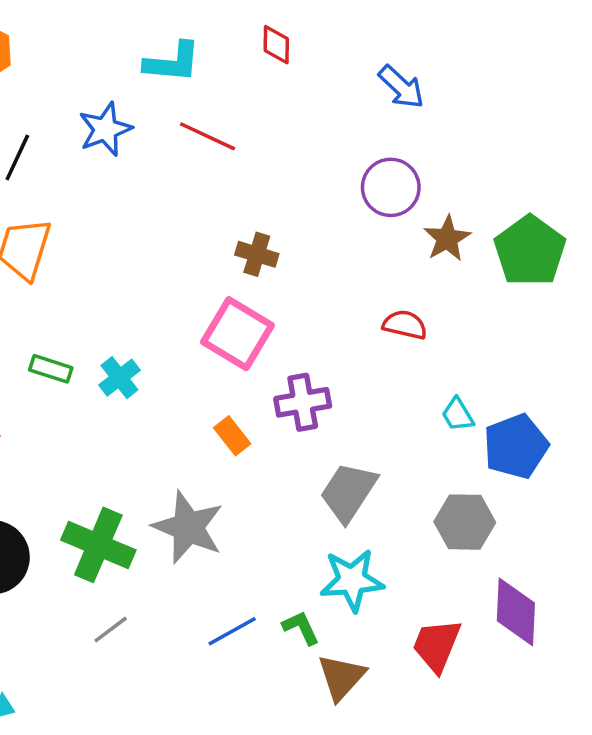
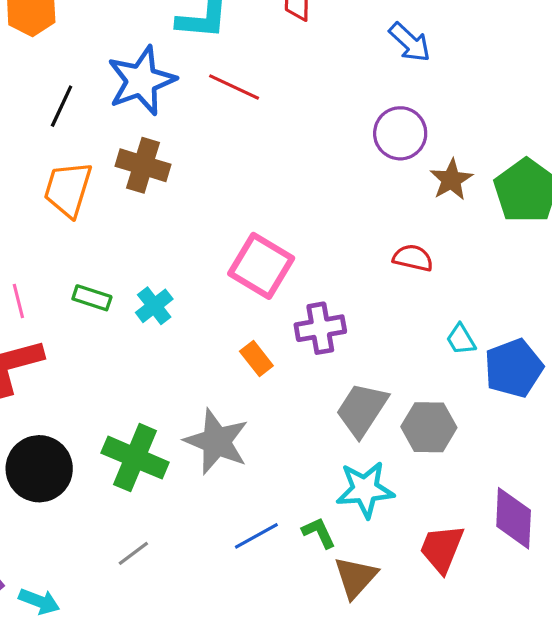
blue star: (105, 129) -> (141, 81), size x1.4
brown cross: (257, 254) -> (143, 165), moved, size x1.4
gray hexagon: (465, 522) -> (429, 427), moved
gray line: (111, 630) -> (133, 553), moved

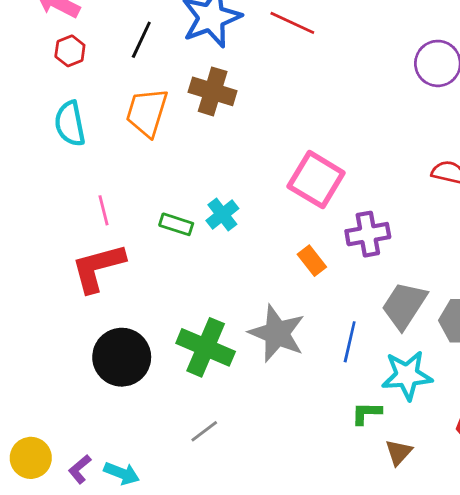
green rectangle: (92, 298) -> (176, 224), moved
green L-shape: (319, 533) -> (366, 413), turned -64
blue line: (256, 536) -> (350, 342), moved, turned -48
brown triangle: (355, 577) -> (399, 452), size x0.7

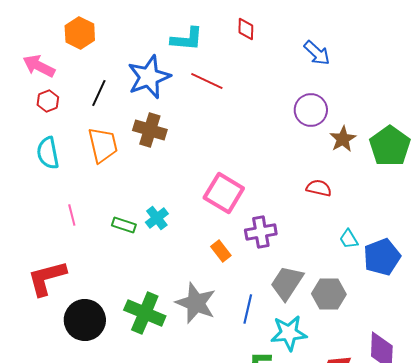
orange trapezoid: (147, 112) -> (103, 145), turned 150
red L-shape: (98, 268) -> (47, 278), moved

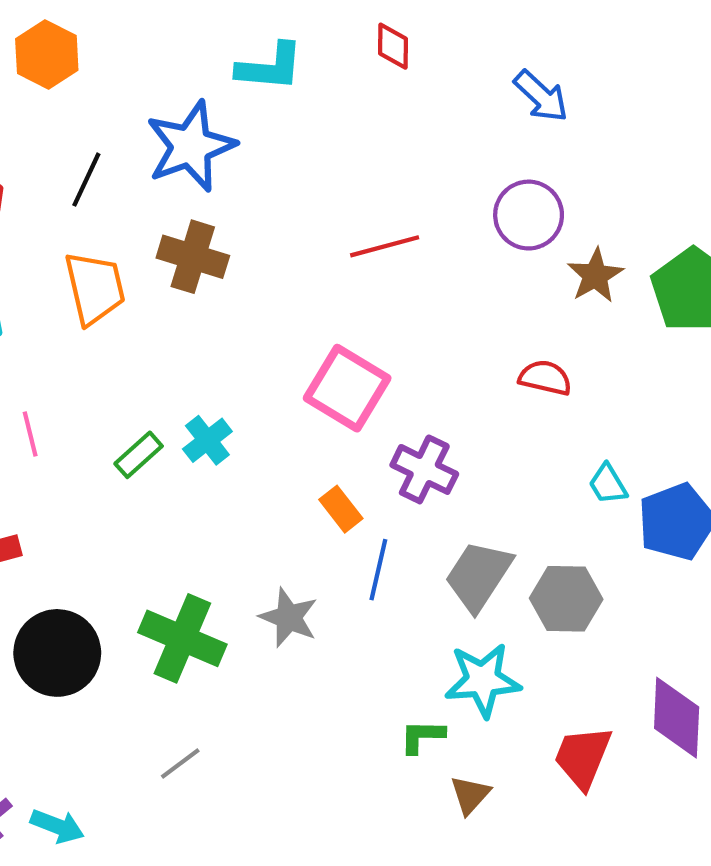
red line: (207, 81) -> (385, 246), moved, turned -40
green rectangle: (124, 225) -> (139, 455), turned -60
purple cross: (261, 232) -> (424, 469), turned 36
gray star: (196, 303) -> (289, 618), size x0.7
blue line: (248, 309) -> (378, 570), moved

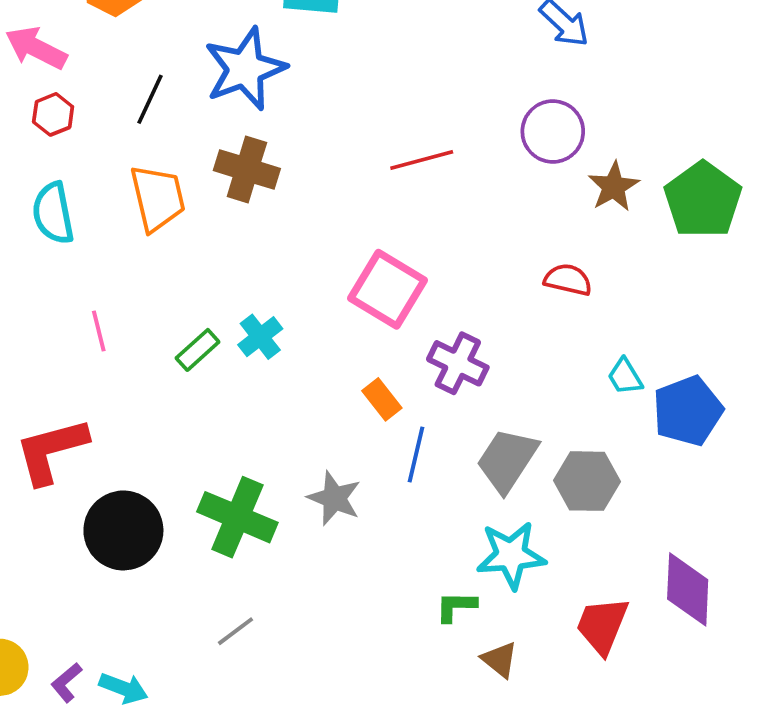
brown triangle: (470, 795) -> (500, 660), turned -33

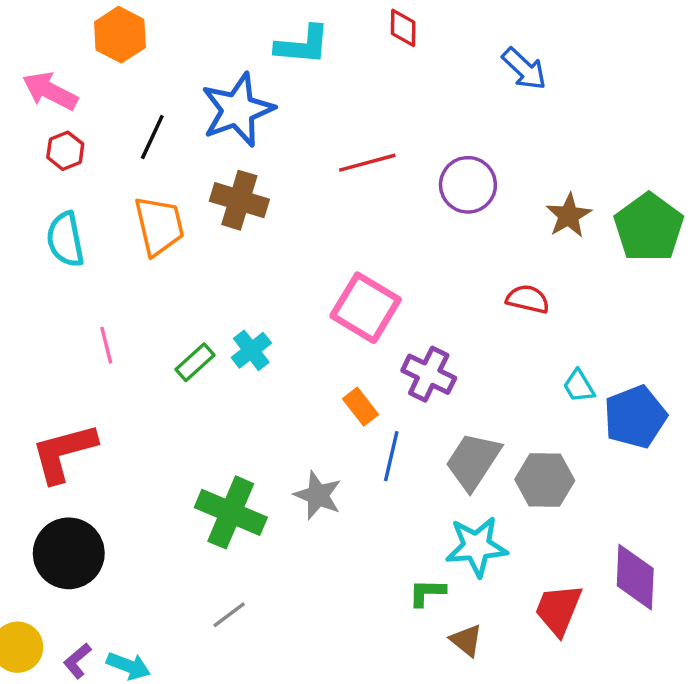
purple circle: (553, 132) -> (468, 185), moved
red line: (422, 160) -> (367, 163), moved
black circle: (123, 530) -> (69, 553), moved

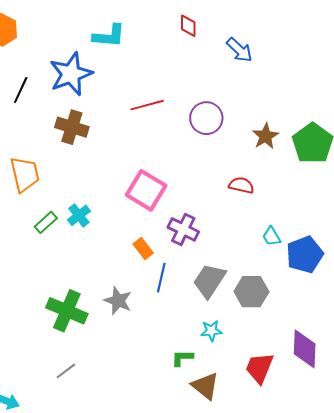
red diamond: (403, 28) -> (188, 26), moved
orange trapezoid: (159, 226) -> (25, 174), moved
cyan star: (476, 546) -> (211, 331), size x0.6
brown triangle: (466, 640) -> (205, 386), size x1.4

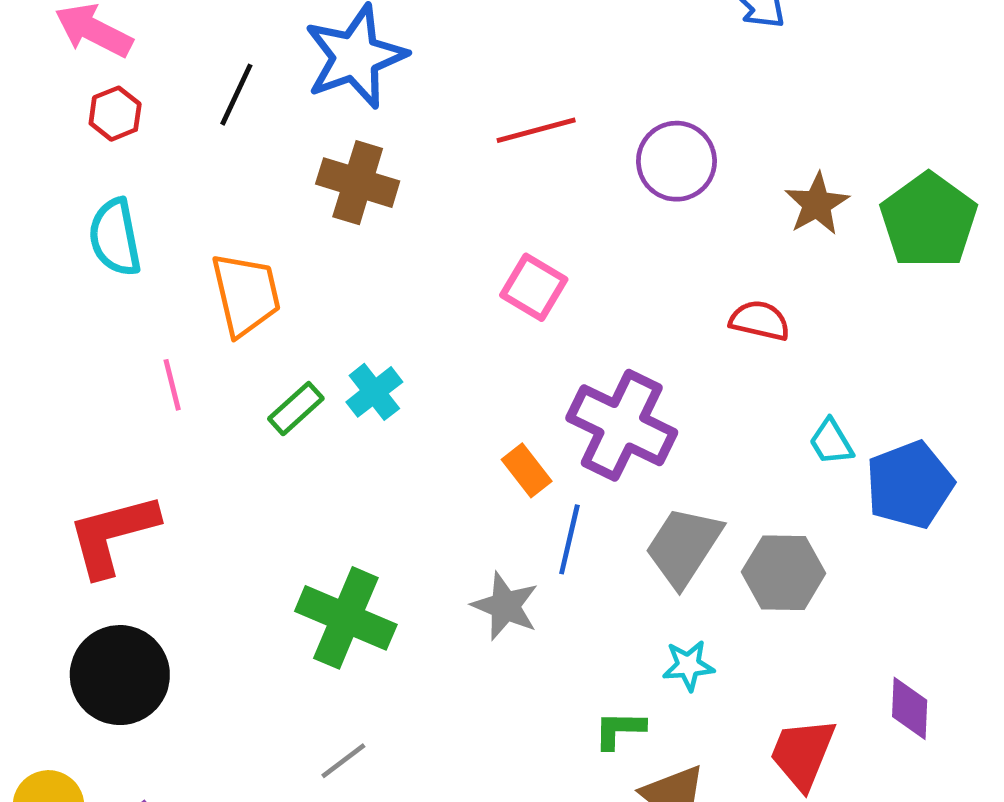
pink square: (146, 190) -> (534, 287), moved, size x0.7
purple cross: (183, 229) -> (622, 425), size x1.4
gray star: (118, 301) -> (505, 606), moved
purple diamond: (305, 349) -> (910, 708), size x0.7

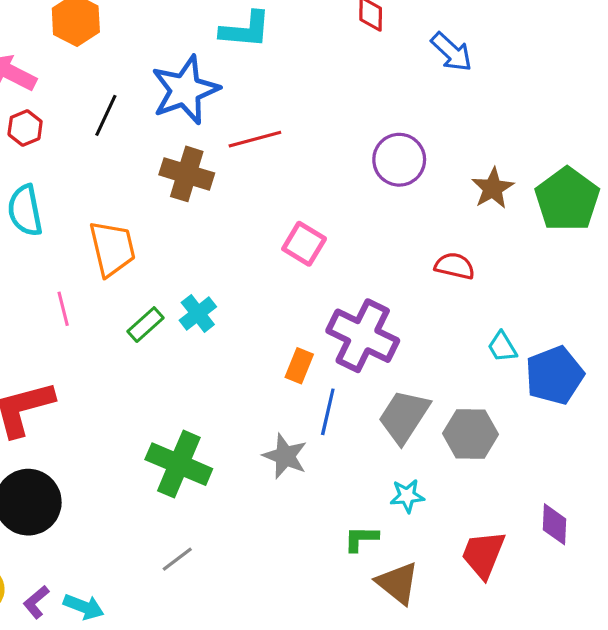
red line: (536, 130) -> (255, 139), moved
orange rectangle: (527, 470) -> (299, 366), turned 60

